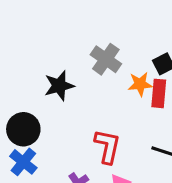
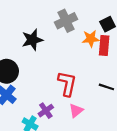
gray cross: (106, 59) -> (66, 21), turned 30

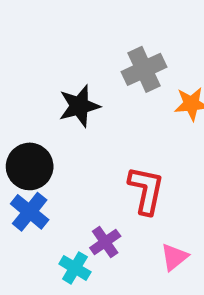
pink triangle: (76, 111) -> (174, 257), moved

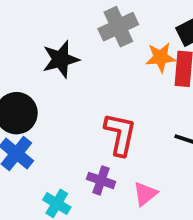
purple cross: (105, 242) -> (101, 180), moved, turned -36

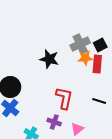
gray cross: (118, 27) -> (80, 44), moved
black star: (61, 59) -> (49, 59), moved, turned 30

